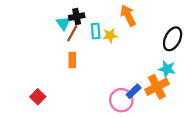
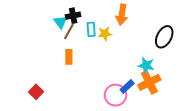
orange arrow: (128, 15) -> (122, 15), turned -144
cyan star: (167, 69) -> (146, 65), moved

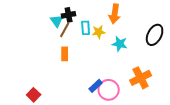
cyan star: (146, 65) -> (120, 44), moved
blue rectangle: (127, 87) -> (96, 86), moved
red square: (36, 92) -> (34, 95), moved

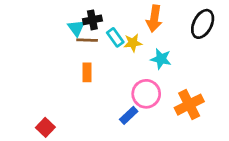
cyan rectangle: (86, 28) -> (115, 37), turned -32
brown line: (65, 30) -> (87, 40), turned 63
black ellipse: (155, 35) -> (203, 24), moved
pink circle: (109, 90) -> (146, 94), moved

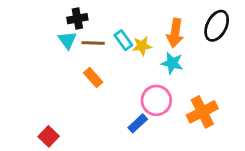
orange arrow: (154, 19) -> (175, 33), moved
black cross: (92, 20) -> (77, 19), moved
cyan triangle: (76, 28) -> (67, 40), moved
orange rectangle: (87, 72) -> (93, 77), turned -42

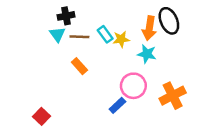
black ellipse: (217, 26) -> (169, 21), moved, turned -50

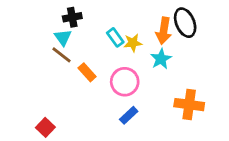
brown line: (79, 37) -> (62, 55), moved, turned 36
cyan star: (147, 54) -> (161, 59), turned 30
pink circle: (133, 86) -> (125, 82), moved
orange cross: (173, 96) -> (189, 105), turned 35

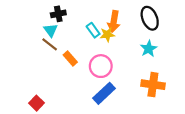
orange arrow: (164, 31) -> (114, 21), moved
cyan star: (161, 59) -> (149, 49), moved
blue rectangle: (129, 115) -> (104, 93), size x1.5

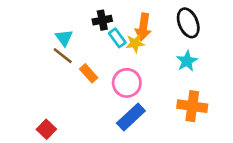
black cross: (58, 14) -> (102, 20), moved

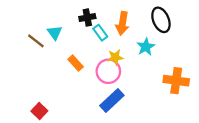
yellow star: (135, 43) -> (115, 57), moved
brown line: (63, 56) -> (36, 41), moved
cyan star: (187, 61) -> (146, 47), moved
orange cross: (192, 106) -> (176, 81), moved

